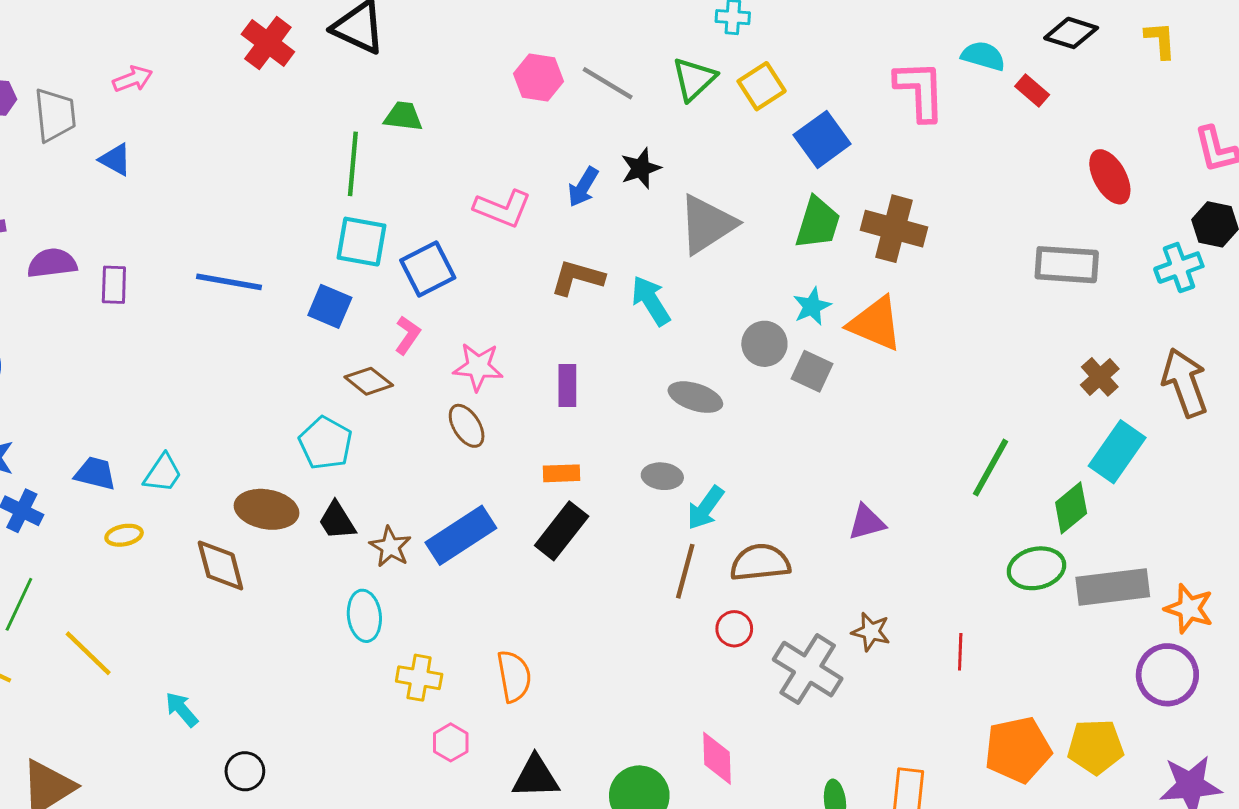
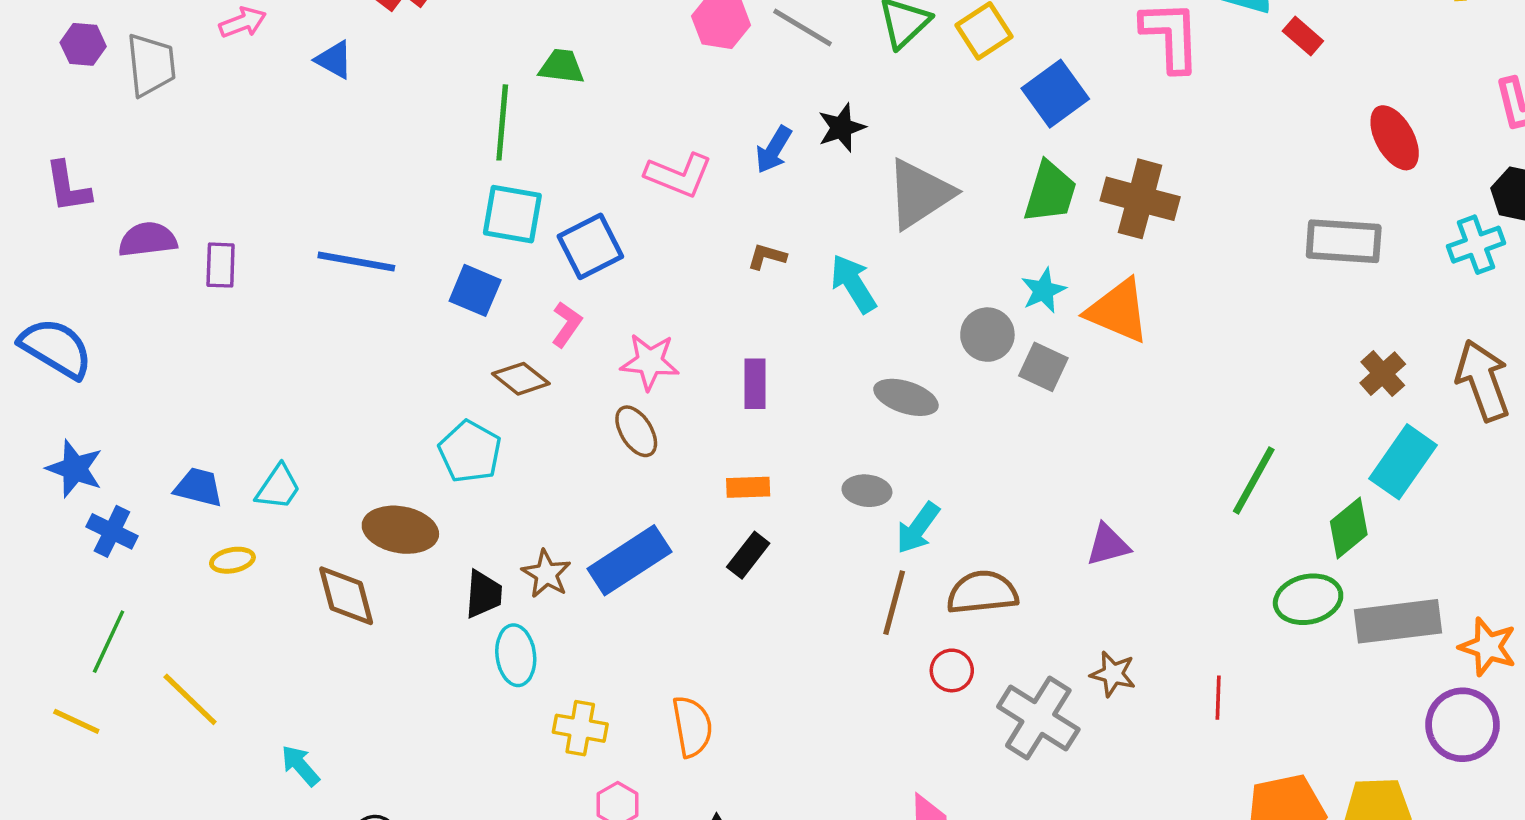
blue triangle: (115, 160) -> (334, 60), moved
brown L-shape: (577, 278) -> (767, 257), size x0.6
black trapezoid: (337, 521) -> (484, 594), moved, turned -144
black rectangle: (562, 531) -> (748, 555), size x0.7

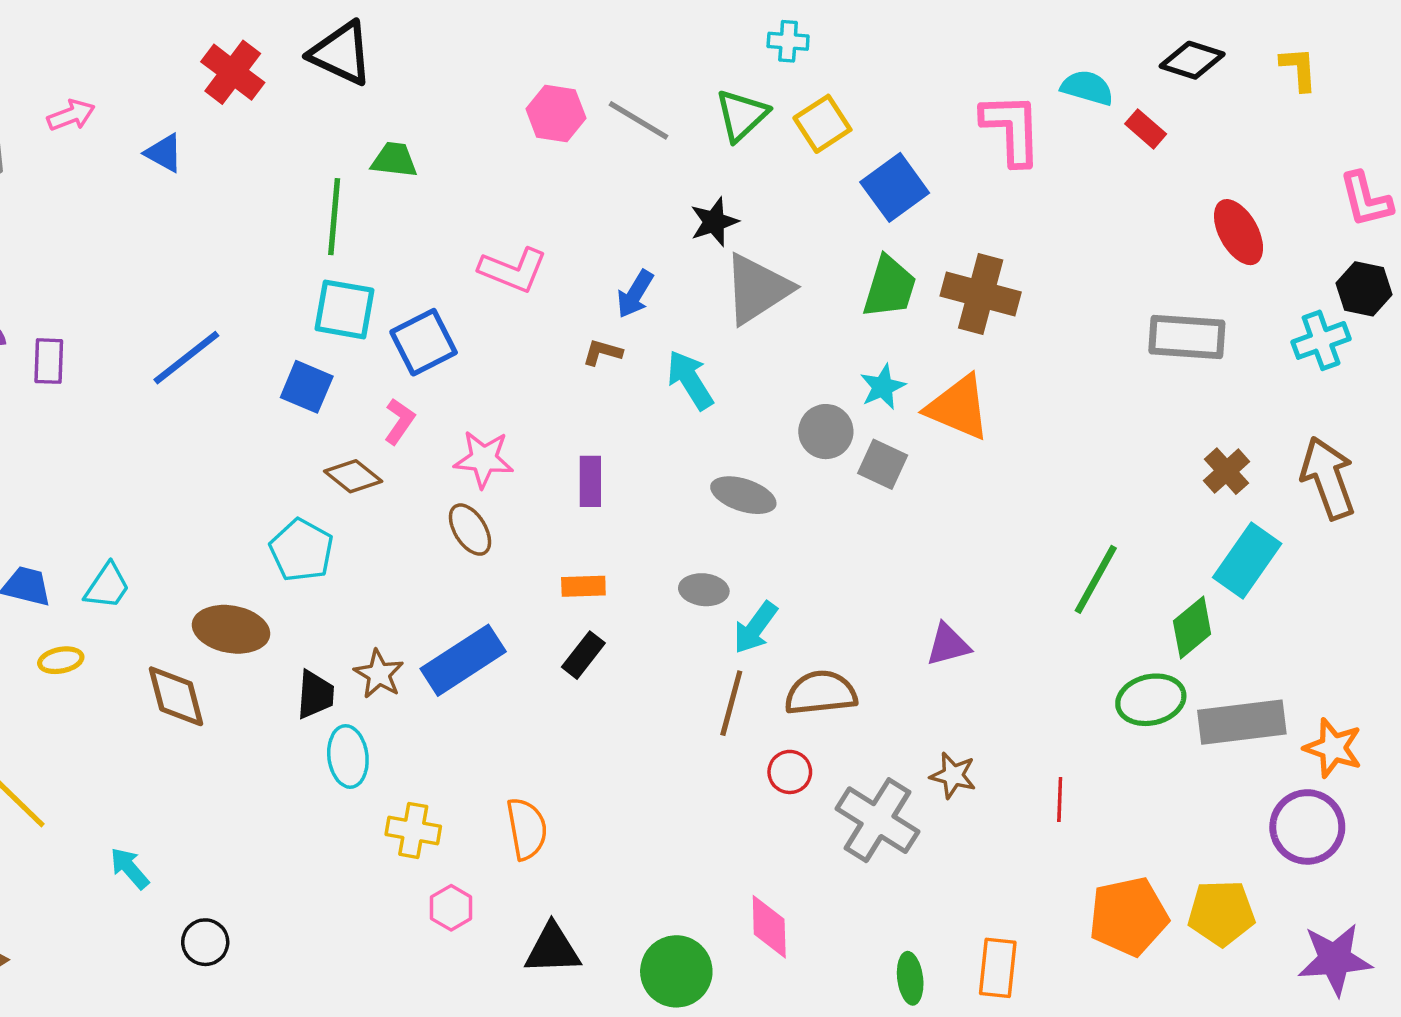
black star: (842, 128) -> (714, 222), moved
blue arrow: (774, 150) -> (635, 294), moved
blue line: (356, 262) -> (186, 358), turned -48

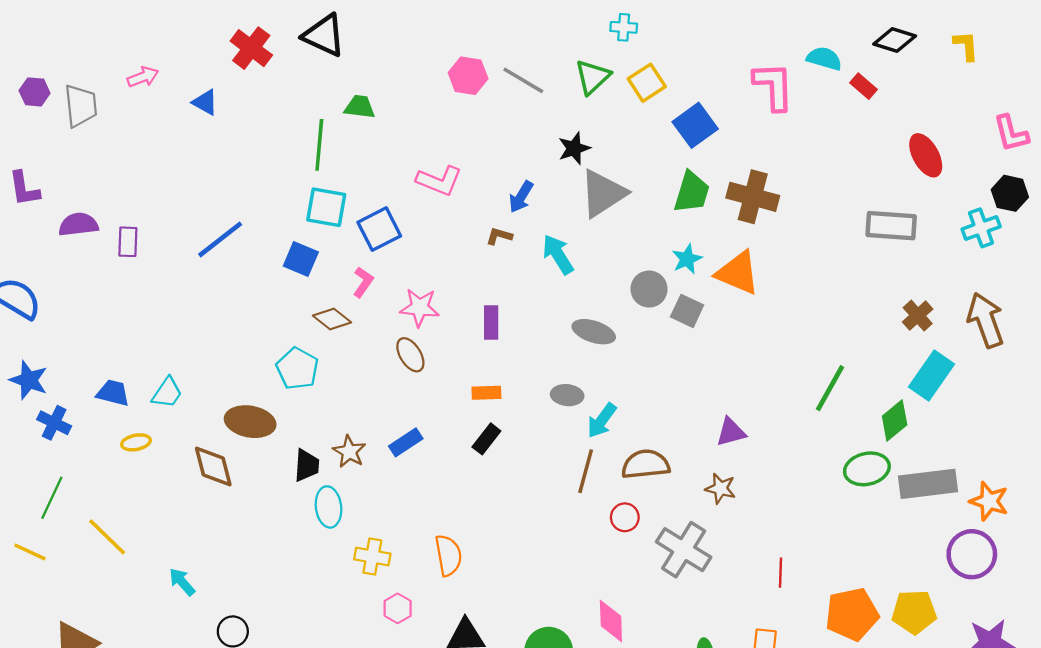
blue rectangle: (463, 660) -> (406, 442), size x0.6
brown star: (953, 775) -> (720, 488), moved
red line: (1060, 799) -> (780, 573), moved

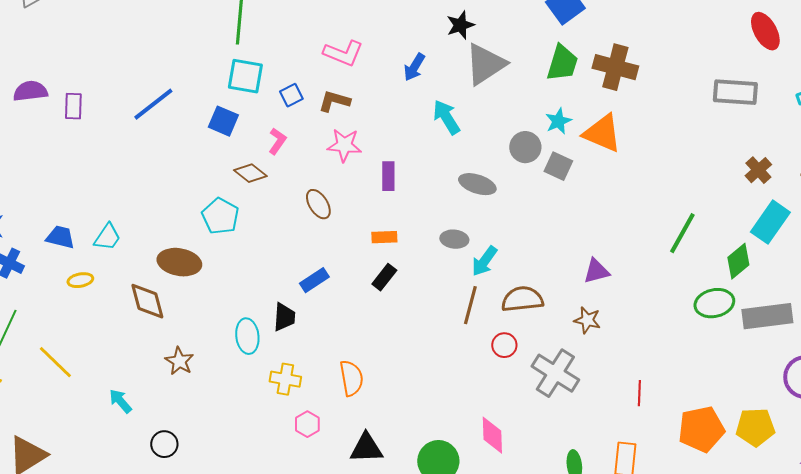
blue square: (379, 229) -> (291, 95), size x0.6
brown L-shape: (499, 236) -> (334, 101), moved, size x1.4
pink star: (420, 307) -> (344, 145), moved
brown star: (349, 452) -> (179, 361), moved
black trapezoid: (307, 465) -> (284, 317), moved

